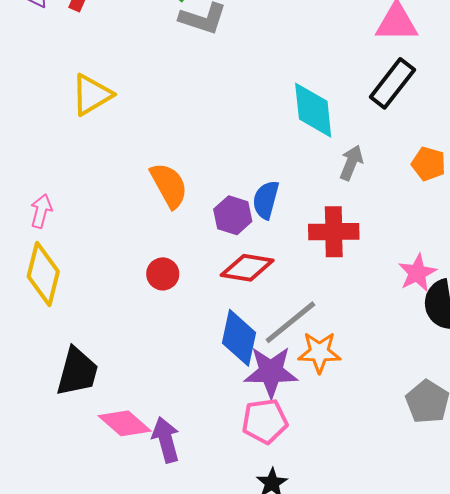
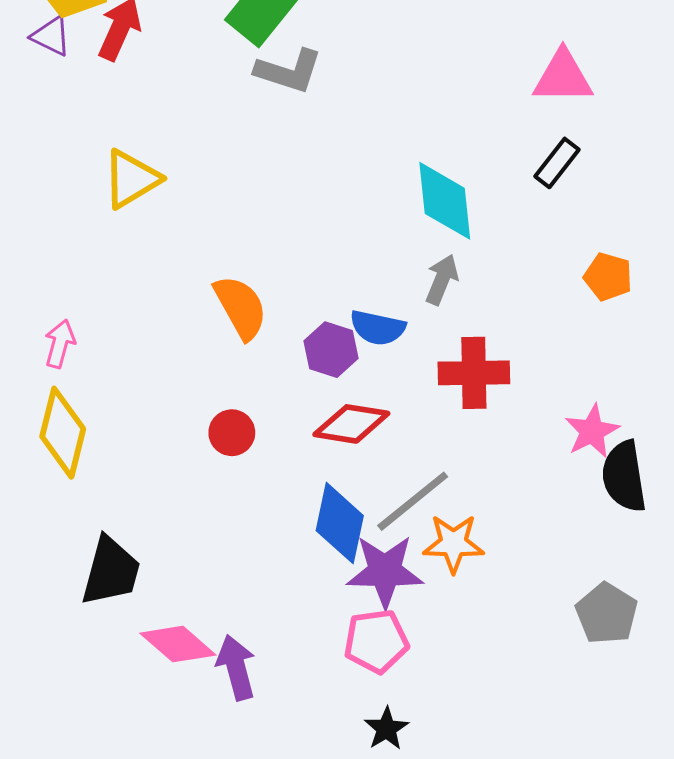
black rectangle: (392, 83) -> (557, 163), size x0.7
gray arrow: (351, 163) -> (442, 280), moved
blue semicircle: (266, 200) -> (378, 328), turned -93

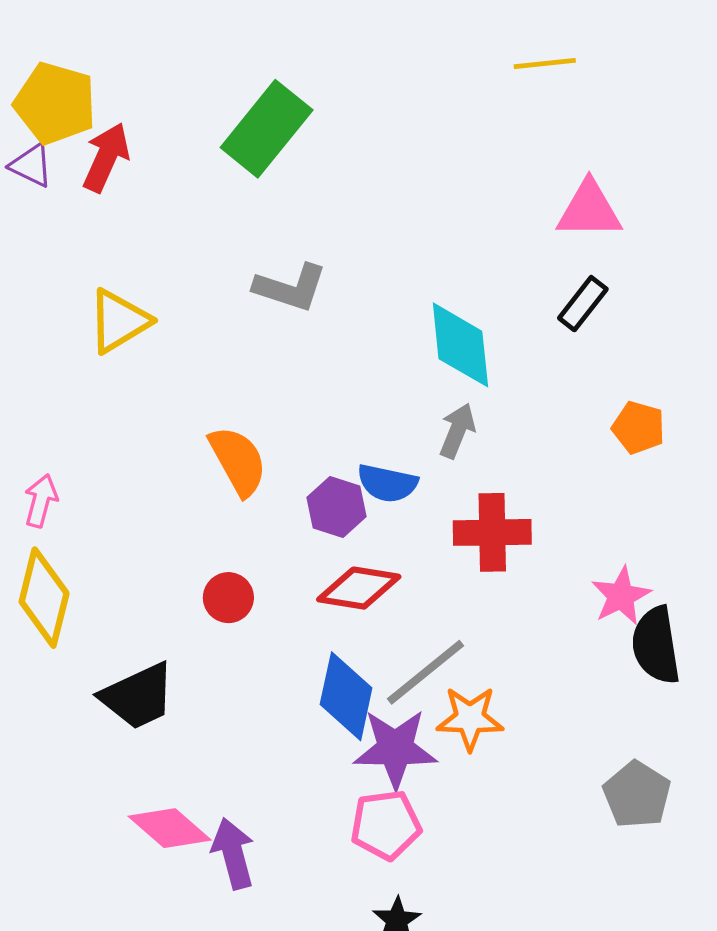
gray L-shape: (289, 71) -> (290, 288), moved
black trapezoid: (111, 571) -> (138, 696), moved, turned 50

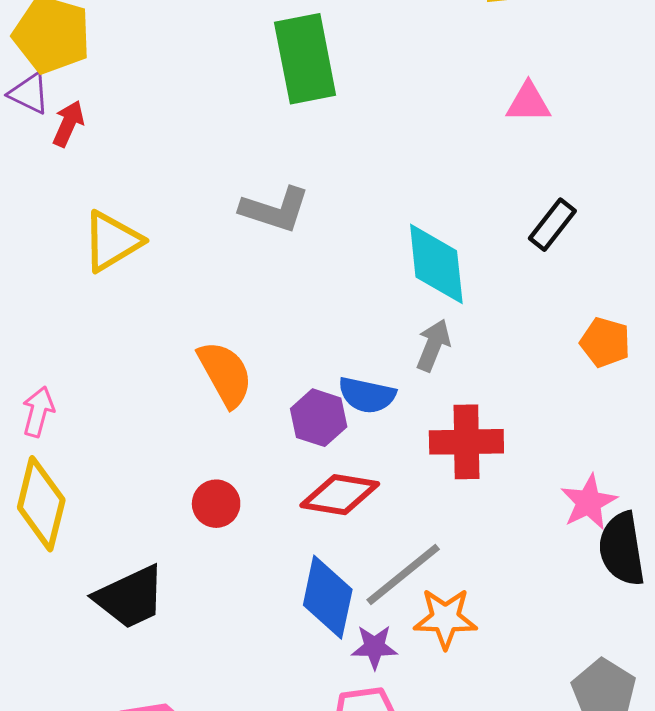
green rectangle: (267, 129) -> (305, 59), moved, turned -50
red arrow: (106, 157) -> (68, 124), moved, size x0.7
pink triangle: (589, 210) -> (528, 102), moved, size x0.7
purple star: (395, 749) -> (374, 647), size x0.6

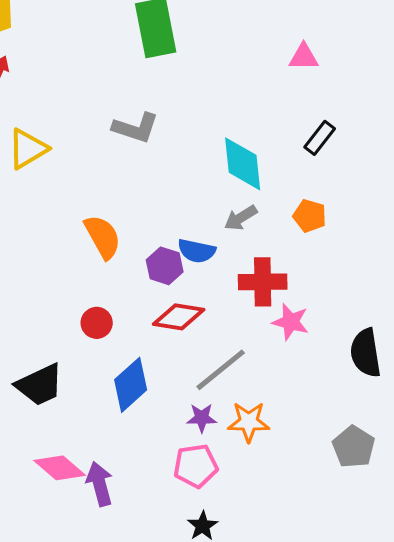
orange pentagon: (605, 342) -> (310, 216), moved
gray arrow: (433, 345) -> (241, 218), turned -144
pink star: (589, 502) -> (291, 322), moved, turned -30
blue diamond: (328, 597) -> (131, 385), moved, turned 36
orange star: (445, 618) -> (249, 422), moved

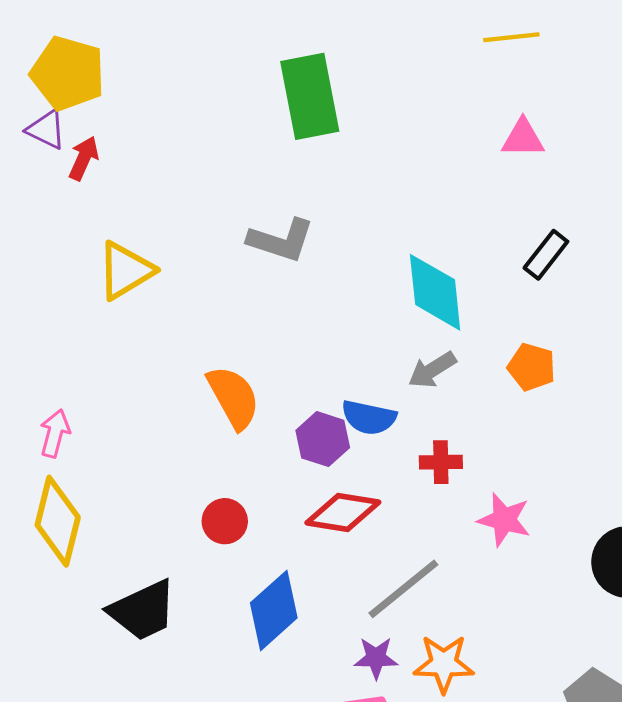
red cross: (263, 282) -> (441, 462), moved, size x0.6

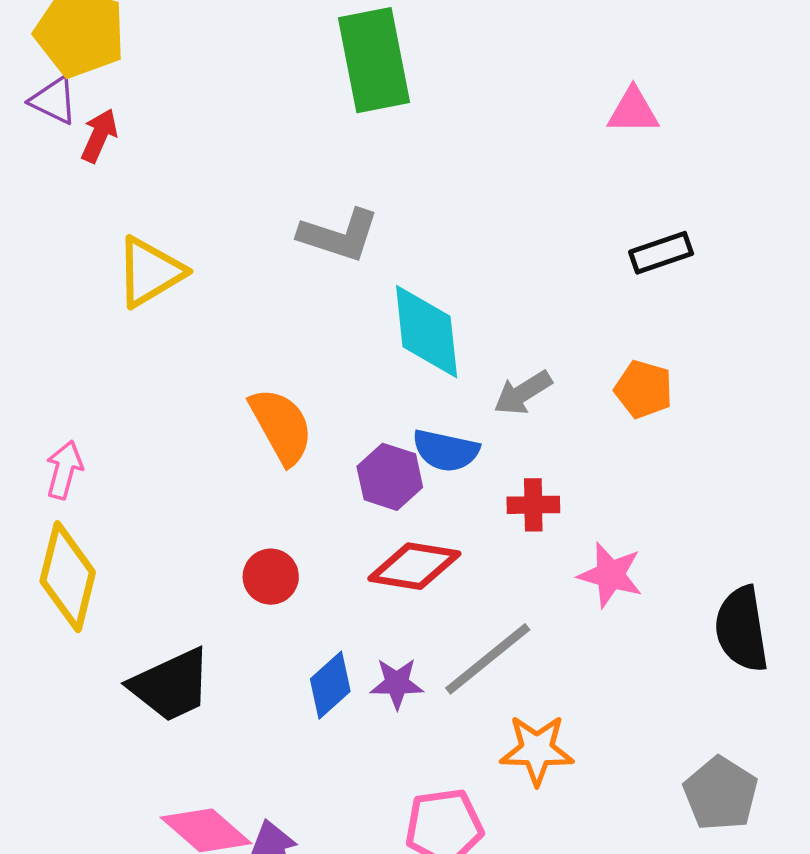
black rectangle: (546, 255) -> (661, 253), turned 33
cyan diamond: (435, 292) -> (427, 332), moved
blue diamond: (274, 610) -> (330, 685), size x0.7
purple star: (376, 658) -> (397, 683), moved

